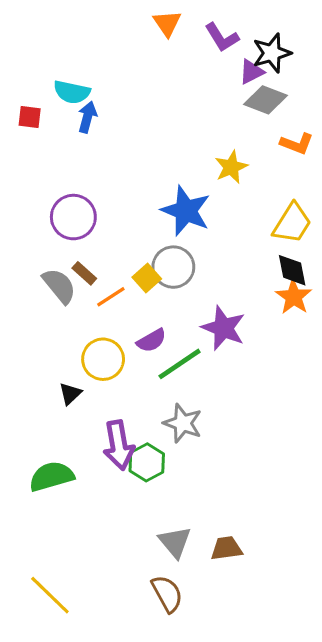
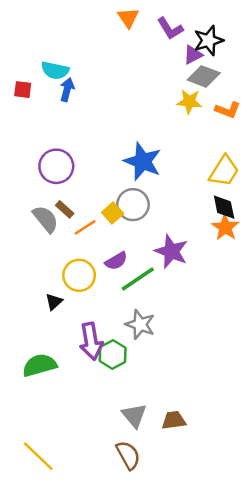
yellow star: (231, 167) -> (189, 102), moved, turned 30

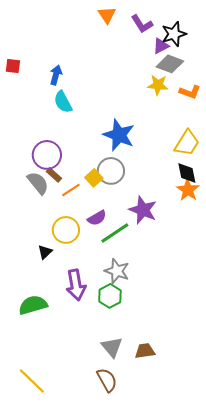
cyan semicircle: (55, 70) -> (63, 102), moved, turned 50
red square: (23, 90) -> (13, 66), moved
purple circle: (56, 166) -> (47, 155), moved
green hexagon: (113, 354) -> (110, 296), moved

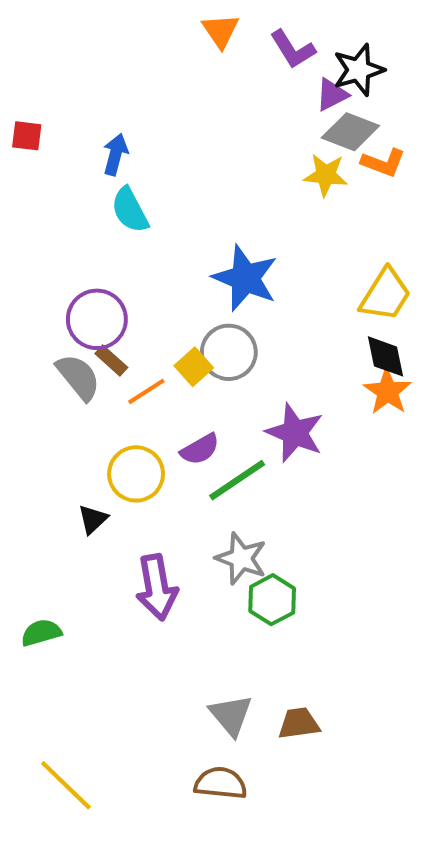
orange L-shape: (190, 92) -> (383, 163), moved
green hexagon: (110, 296) -> (272, 600), moved
green semicircle: (33, 305) -> (41, 633), moved, size x0.7
brown semicircle: (107, 380) -> (221, 783), turned -55

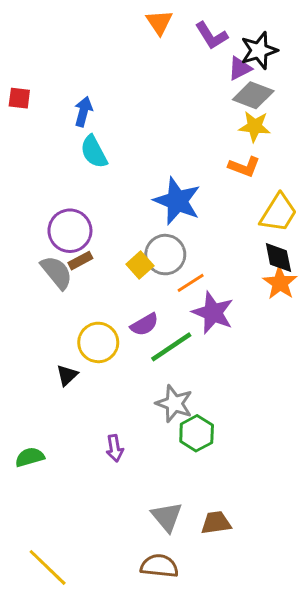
orange L-shape: (383, 163) -> (244, 167), moved
yellow star: (326, 175) -> (255, 126), moved
brown rectangle: (111, 361) -> (80, 261), turned -70
orange line: (146, 391) -> (191, 283), moved
purple arrow: (157, 587) -> (115, 448), moved, size x0.6

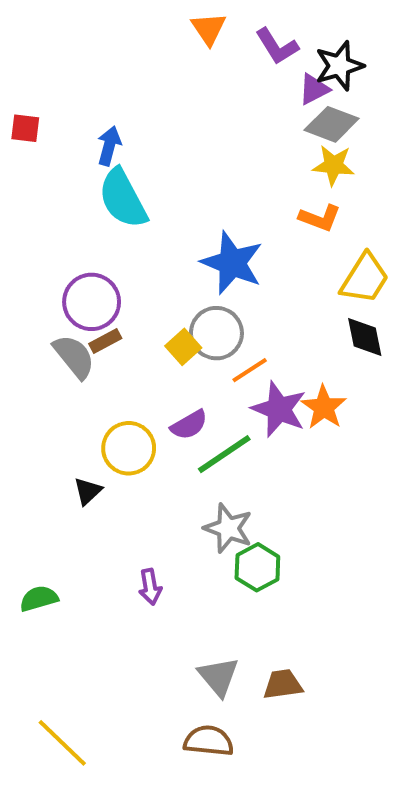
cyan semicircle: (94, 152) -> (123, 198), size x1.4
orange star: (280, 283) -> (324, 407), moved

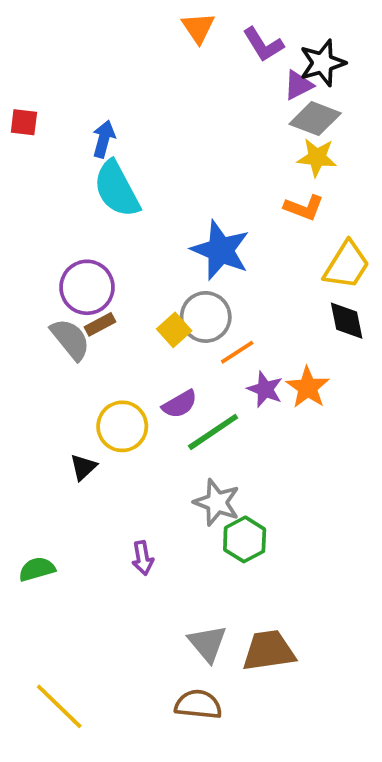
purple star: (279, 409) -> (265, 389), size x0.7
brown trapezoid: (283, 684) -> (269, 651), size x1.4

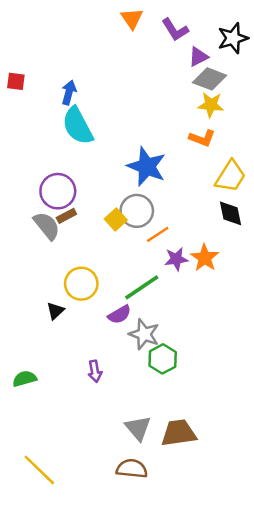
black star: (322, 63) -> (233, 38), moved
purple star: (265, 389) -> (176, 259), turned -30
purple semicircle: (180, 404) -> (119, 315), moved

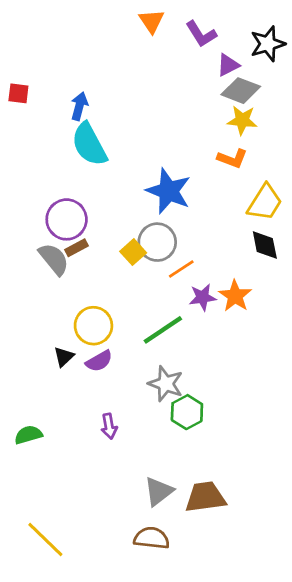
purple semicircle: (119, 315) -> (99, 361), moved
gray triangle: (138, 428) -> (159, 491), turned 32

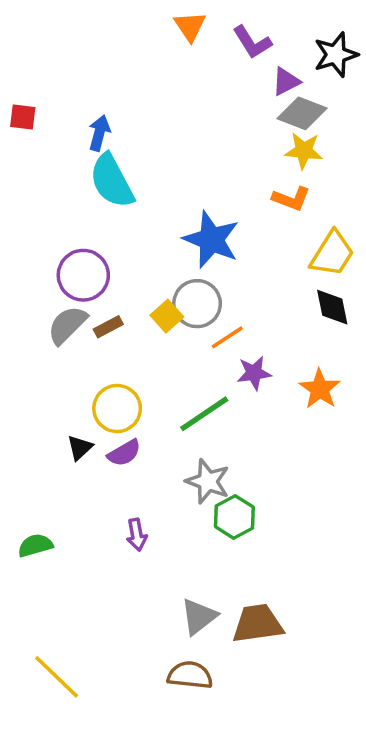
brown rectangle: (76, 248) -> (108, 327), moved
gray semicircle: (54, 259) -> (67, 325), turned -96
orange star: (235, 296) -> (320, 389), moved

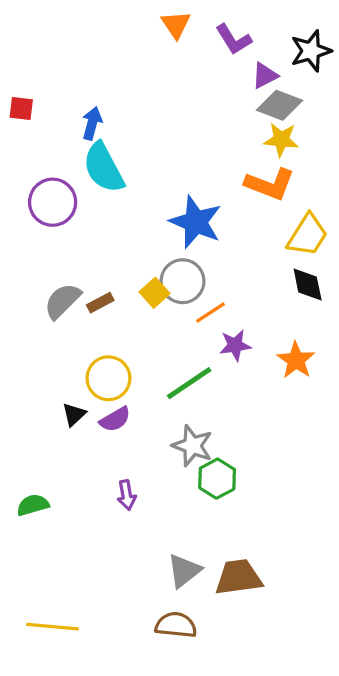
orange L-shape: (291, 199) -> (270, 184), size x1.4
purple circle: (83, 275) -> (53, 202), moved
yellow line: (57, 677) -> (53, 627), turned -39

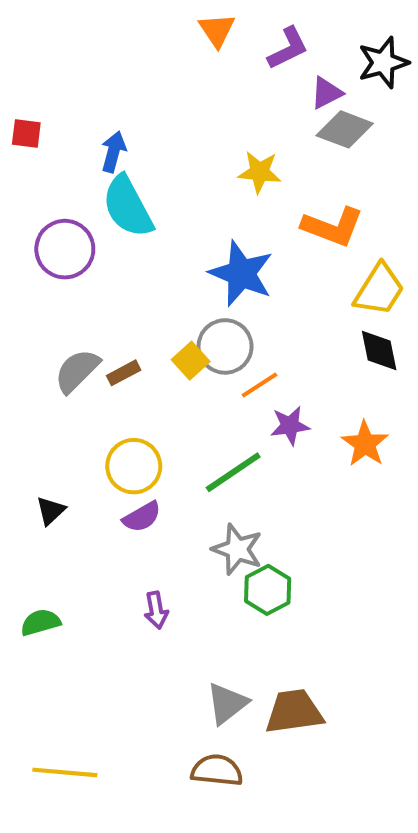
purple L-shape: (234, 39) -> (288, 48), turned -84
yellow star: (281, 140) -> (260, 172), moved
black triangle: (74, 414) -> (51, 511), moved

